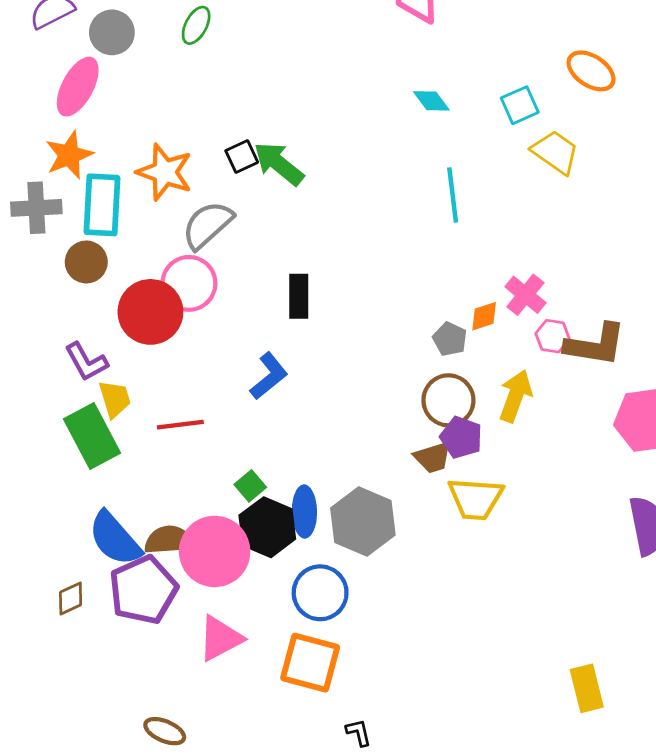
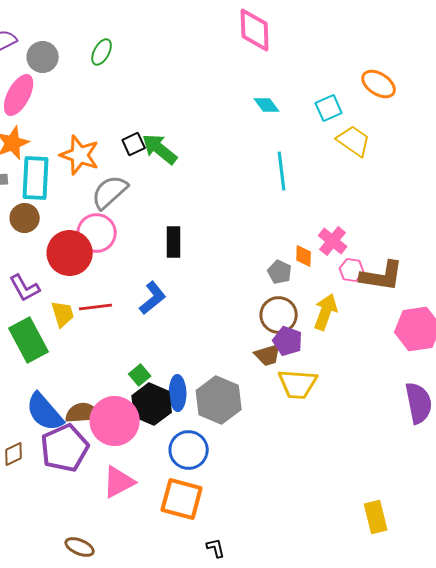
orange diamond: (484, 316) -> (304, 256), turned -70
yellow trapezoid: (115, 399) -> (63, 314), moved
red line: (180, 425) -> (96, 307), moved

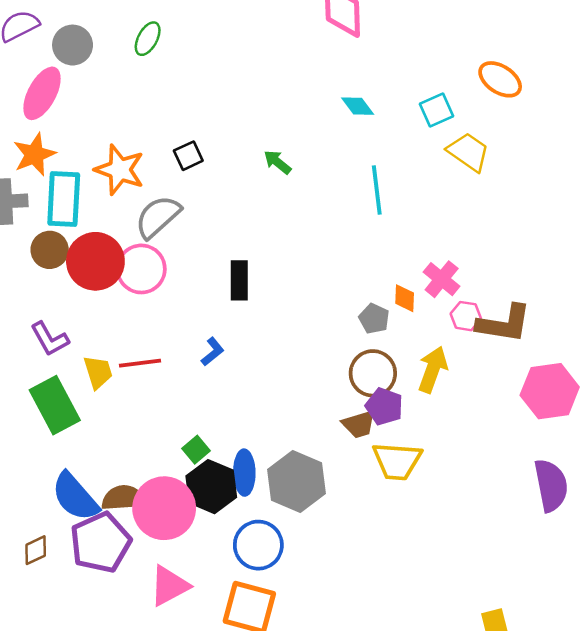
green arrow: (160, 149) -> (277, 162), moved, size x0.6
red circle: (70, 253) -> (95, 261), moved
blue L-shape: (153, 298) -> (213, 352), size x0.7

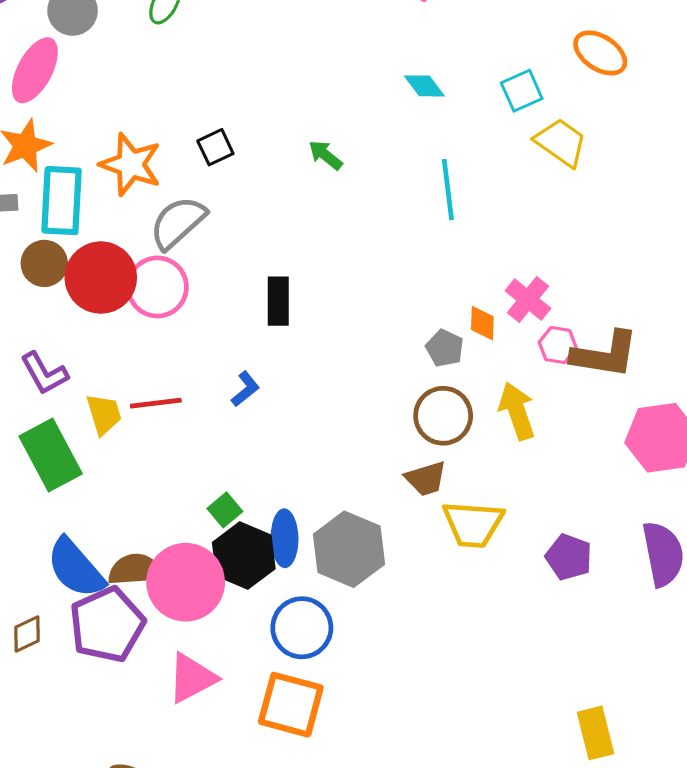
yellow arrow: (433, 369) -> (517, 411), turned -39
purple pentagon: (384, 406) -> (569, 557), moved

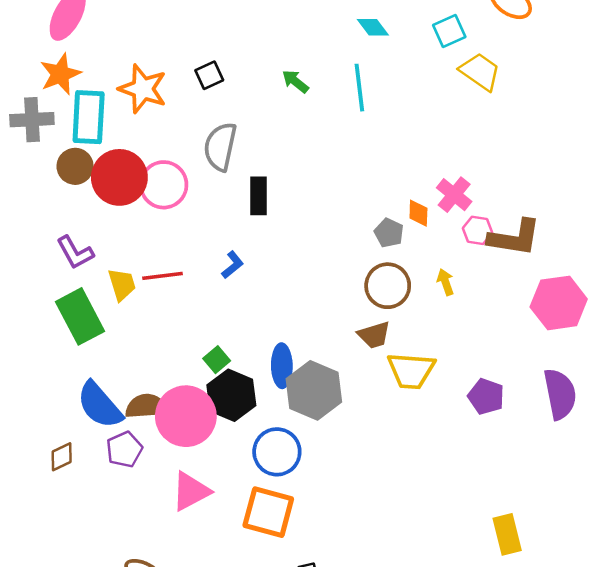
cyan line: (448, 190) -> (359, 88), moved
gray semicircle: (178, 223) -> (220, 147), moved, turned -36
yellow arrow: (517, 411) -> (446, 282), size x0.6
blue ellipse: (285, 538) -> (282, 366), moved
purple pentagon: (107, 625) -> (124, 449), size x0.6

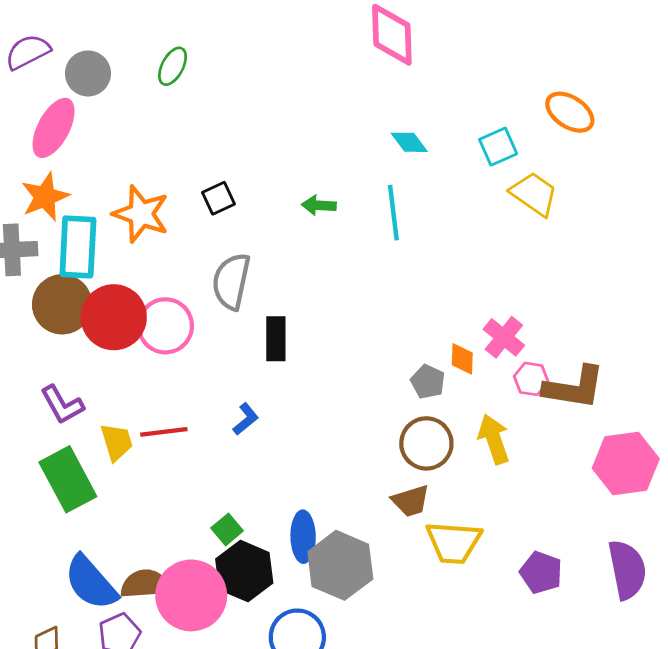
green arrow: (295, 81) -> (319, 205), turned -36
brown circle: (75, 166) -> (62, 304), size x1.4
yellow arrow: (446, 282) -> (494, 439), size x1.6

